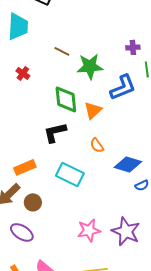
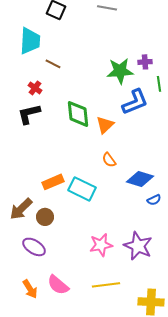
brown line: (62, 51) -> (53, 64), moved
green star: (90, 66) -> (120, 71), moved
black L-shape: (55, 132) -> (29, 114), moved
orange rectangle: (25, 167) -> (53, 182), moved

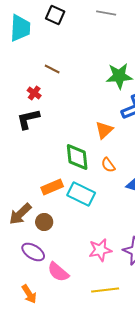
cyan trapezoid: (30, 41) -> (20, 28), moved
green diamond: (78, 114) -> (77, 157), moved
pink semicircle: (58, 285) -> (58, 272), moved

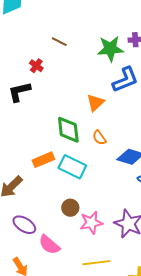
brown line: (52, 69) -> (59, 42), moved
red cross: (34, 93) -> (36, 66), moved
brown circle: (44, 222) -> (70, 208), moved

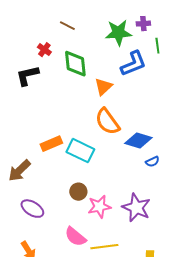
green diamond: (68, 130) -> (75, 64), moved
orange semicircle: (99, 138) -> (107, 122), size x1.8
pink semicircle: (49, 245) -> (75, 237), moved

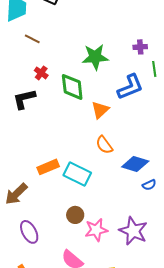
brown line: (67, 26) -> (32, 39), moved
green star: (118, 33) -> (95, 57), moved
orange semicircle: (107, 122) -> (104, 145), size x0.7
purple ellipse: (32, 209) -> (29, 232), turned 30

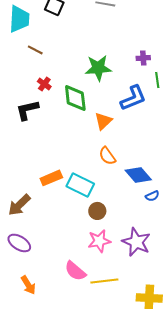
blue diamond: (135, 164) -> (138, 175), turned 32
brown circle: (75, 215) -> (97, 211), moved
purple ellipse: (29, 232) -> (19, 243), moved, turned -30

